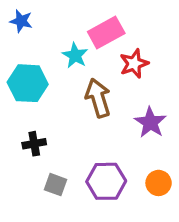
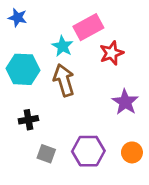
brown arrow: (98, 98) -> (64, 80), moved

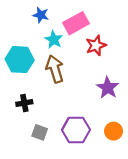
blue star: (18, 18) -> (41, 15), moved

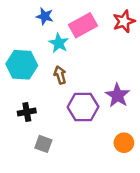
red star: (96, 45) -> (124, 21), moved
brown arrow: (55, 69) -> (60, 75), size x0.6
purple hexagon: (76, 130) -> (83, 107), moved

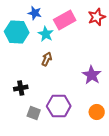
cyan hexagon: (22, 65) -> (17, 32), moved
brown arrow: (60, 75) -> (47, 59), turned 40
purple hexagon: (83, 107) -> (59, 106), moved

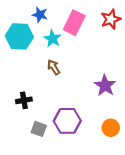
pink rectangle: (65, 20) -> (74, 23), turned -35
brown arrow: (47, 59) -> (54, 67), turned -56

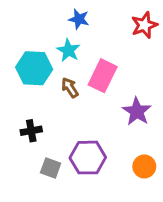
blue star: (40, 15) -> (79, 19), moved
pink rectangle: (74, 23) -> (103, 76), moved
cyan hexagon: (19, 36) -> (34, 68), moved

